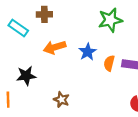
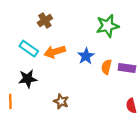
brown cross: (44, 14) -> (45, 20), turned -32
cyan rectangle: (18, 28) -> (29, 49), moved

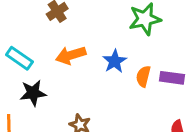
cyan rectangle: (29, 49) -> (19, 58), moved

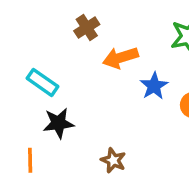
orange arrow: (71, 55) -> (120, 58), moved

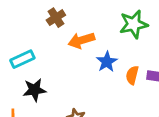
cyan rectangle: (42, 82) -> (22, 59), turned -60

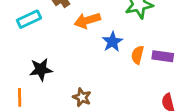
cyan rectangle: (22, 59) -> (29, 19), moved

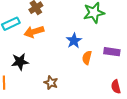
orange arrow: (87, 20) -> (34, 32), moved
orange semicircle: (138, 55) -> (87, 58), moved

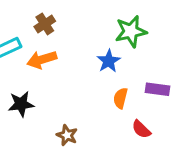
blue star: (74, 41) -> (109, 61), moved
red semicircle: (116, 87) -> (141, 129), moved, turned -32

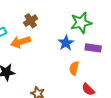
brown cross: (45, 24) -> (31, 21), moved
purple rectangle: (158, 89) -> (93, 48), moved

